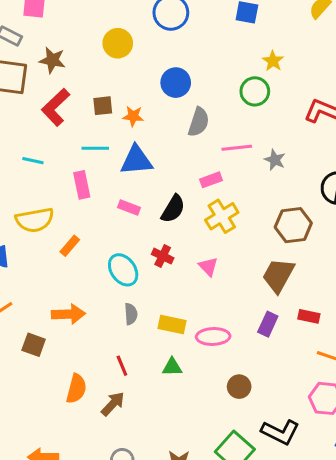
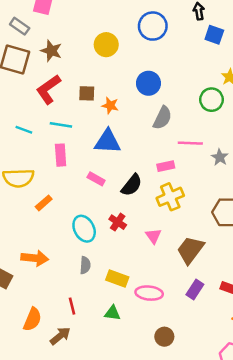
cyan line: (95, 148) -> (61, 125), moved
brown trapezoid: (278, 275) -> (190, 250), moved

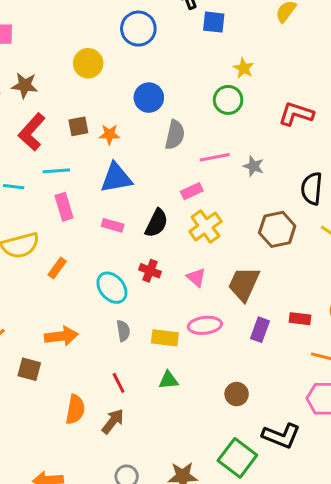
pink ellipse: (149, 293) -> (205, 325), moved

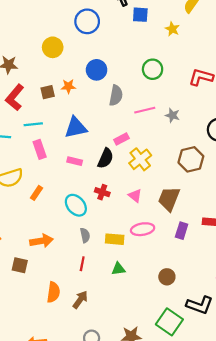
yellow star: (244, 68) -> (172, 29), moved
orange star: (109, 134) -> (68, 86), moved
pink rectangle: (192, 191) -> (121, 139), moved
red line: (119, 383) -> (82, 264), moved, turned 40

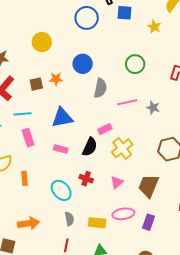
blue circle: (87, 21) -> (87, 18), moved
orange rectangle: (37, 193) -> (25, 178), turned -40
pink triangle: (135, 196) -> (117, 182), turned 40
purple rectangle: (182, 231) -> (149, 222), moved

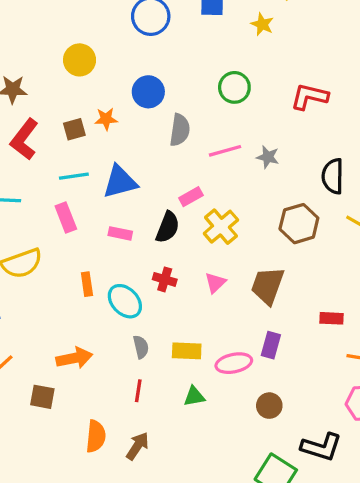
cyan line: (22, 114) -> (74, 176), moved
orange rectangle: (25, 178) -> (87, 284), moved
pink ellipse: (123, 214) -> (234, 363), moved

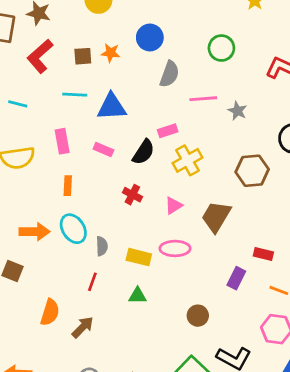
pink rectangle: (66, 218) -> (62, 141), moved
cyan ellipse: (125, 301) -> (73, 229), moved
purple rectangle: (271, 345) -> (236, 278), moved
orange arrow: (74, 358) -> (34, 232), moved
pink ellipse: (234, 363) -> (175, 248), moved

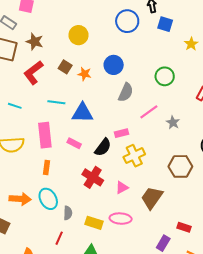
brown square: (83, 56) -> (65, 67), moved, turned 32
pink line: (203, 99) -> (149, 112), turned -36
pink rectangle: (62, 141) -> (45, 135), size x1.4
red cross: (132, 195) -> (93, 177), size x1.5

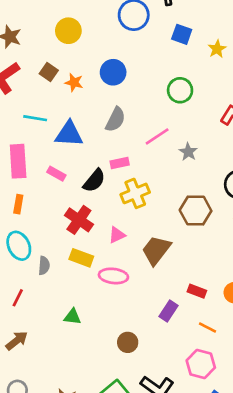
blue square: (165, 24) -> (182, 34), moved
gray semicircle: (126, 92) -> (115, 119), moved
yellow rectangle: (94, 223) -> (81, 258), moved
red line: (59, 238) -> (18, 298), moved

